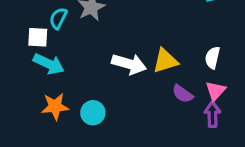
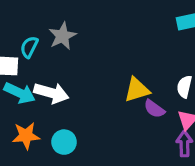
white arrow: (129, 64) -> (51, 93), moved
purple semicircle: (183, 94) -> (154, 109), moved

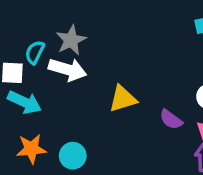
yellow triangle: (137, 90) -> (123, 99), moved
white arrow: (51, 93) -> (68, 69), moved

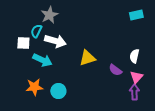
gray star: (71, 40) -> (49, 15), moved
cyan arrow: (24, 102) -> (42, 60), moved

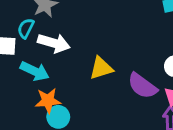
purple semicircle: (115, 70) -> (142, 86), size x1.5
orange star: (34, 87) -> (48, 101), moved

